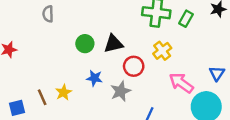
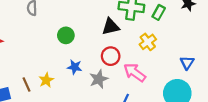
black triangle: (113, 44) -> (111, 27), moved
yellow cross: (162, 51) -> (148, 42), moved
pink arrow: (181, 83) -> (135, 72), moved

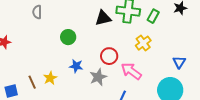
black triangle: (111, 27) -> (103, 18), moved

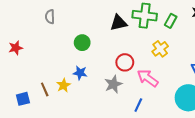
blue star: (76, 66) -> (80, 73), moved

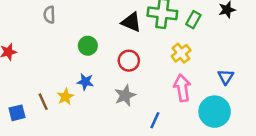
black triangle: (119, 23) -> (131, 22), turned 36
red circle: (125, 62) -> (129, 61), moved
pink arrow: (148, 78) -> (182, 88), moved, turned 45

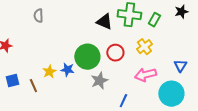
green circle: (88, 46) -> (87, 57), moved, size x1.6
red circle: (129, 61) -> (115, 53), moved
pink arrow: (182, 88) -> (145, 75), turned -95
yellow star: (65, 97) -> (49, 72), moved
blue square: (17, 113) -> (12, 81), moved

